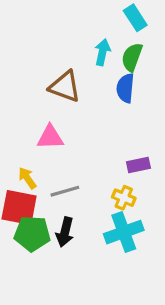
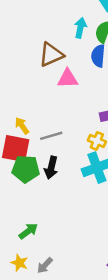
brown triangle: (65, 87) -> (51, 55), turned -44
pink triangle: (50, 137) -> (68, 79), moved

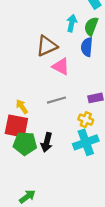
pink triangle: (68, 79) -> (61, 66), turned 30
gray line: (51, 136) -> (56, 100), moved

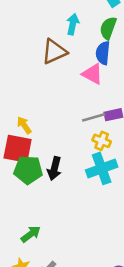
cyan arrow: (72, 23) -> (73, 24), moved
pink triangle: (61, 66) -> (92, 74), moved
gray line: (56, 100) -> (94, 117), moved

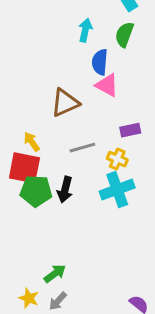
brown triangle: (54, 52) -> (65, 103), moved
blue semicircle: (103, 53) -> (100, 62), moved
gray line: (94, 117) -> (82, 148), moved
green arrow: (31, 234) -> (55, 274), moved

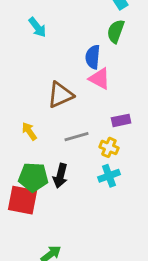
cyan arrow: (85, 30) -> (37, 27), moved, turned 130
red square: (24, 168) -> (23, 200), moved
cyan cross: (117, 190) -> (109, 176), size x0.7

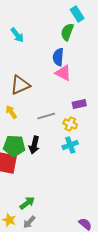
green semicircle: (116, 31) -> (67, 32), moved
brown triangle: (60, 95) -> (20, 85), moved

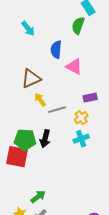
blue semicircle: (58, 57) -> (56, 50), moved
yellow arrow: (11, 112) -> (40, 100), moved
yellow cross: (70, 124) -> (81, 118), turned 32

